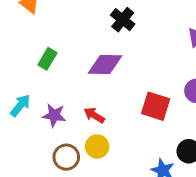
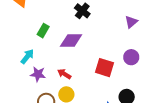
green rectangle: (47, 59) -> (43, 31), moved
cyan arrow: (20, 105) -> (27, 57), moved

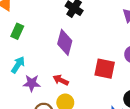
green rectangle: (43, 31) -> (17, 31), moved
purple diamond: (71, 41) -> (65, 42), turned -70

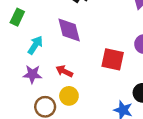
purple diamond: (65, 42) -> (69, 30), turned -30
cyan arrow: (18, 65) -> (35, 45), moved

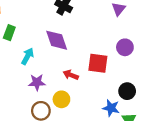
red arrow: (64, 71) -> (71, 75), moved
purple star: (32, 74) -> (37, 82), moved

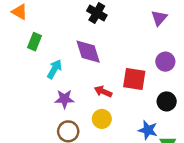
black circle: (127, 91) -> (167, 101), moved
yellow circle: (61, 99) -> (102, 119), moved

